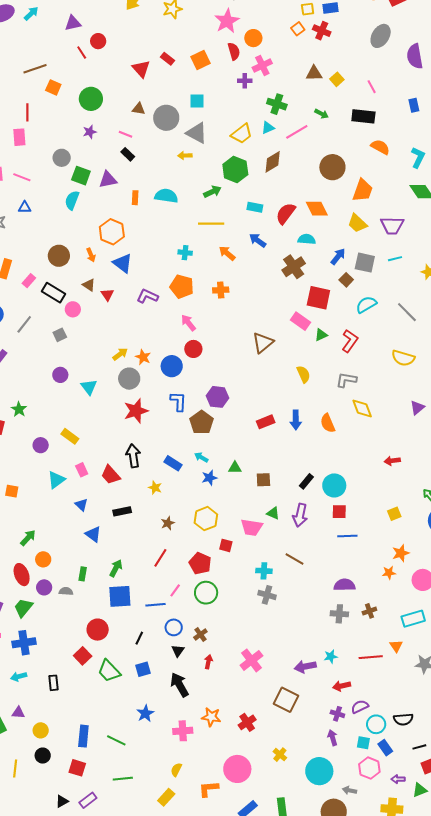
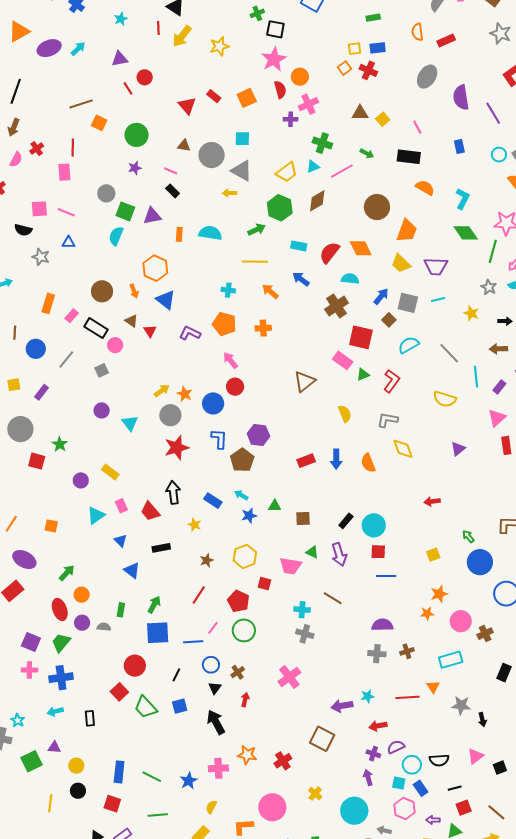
purple arrow: (300, 515) -> (339, 555), turned -30
pink cross: (251, 660) -> (289, 677), moved
blue star: (145, 713) -> (189, 781), moved

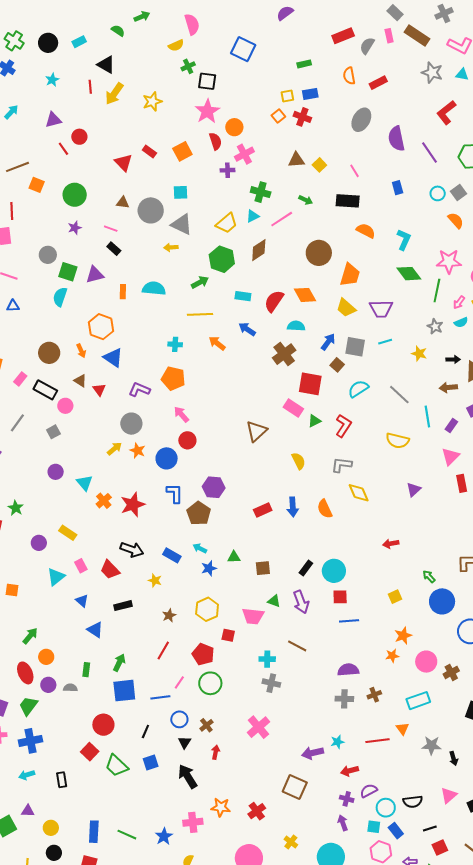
orange cross: (263, 328) -> (104, 501), moved, turned -35
gray circle: (170, 415) -> (131, 424), moved
black arrow: (173, 492) -> (132, 550), turned 120

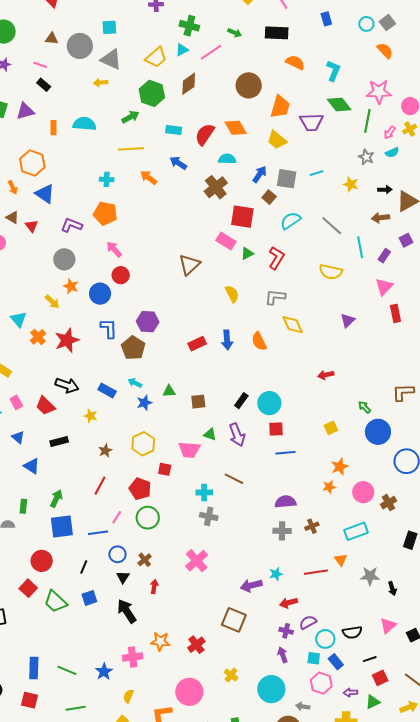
purple trapezoid: (381, 309) -> (311, 122), moved
yellow arrow: (114, 449) -> (52, 302), moved, turned 84

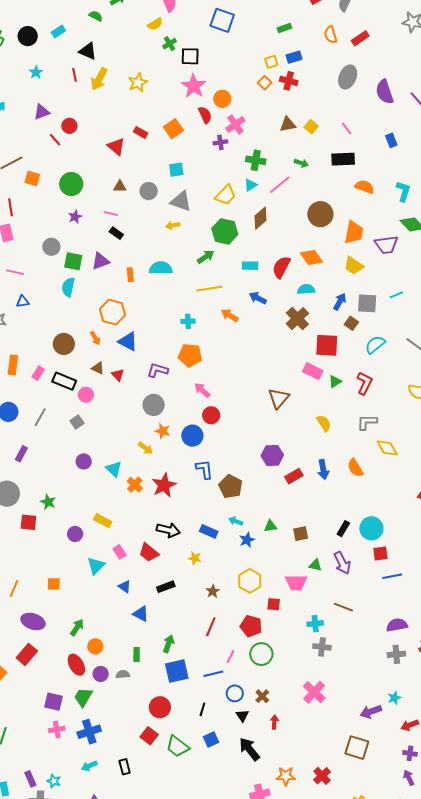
gray circle: (80, 46) -> (149, 191), size x0.7
purple hexagon: (148, 322) -> (272, 455), moved

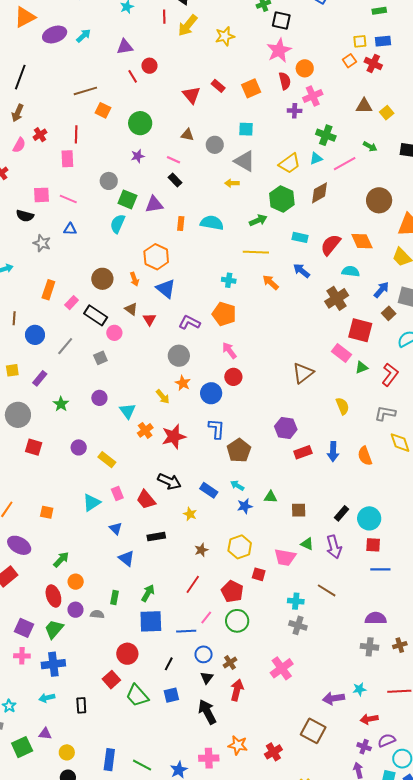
green star: (48, 502) -> (61, 404), moved
purple circle: (75, 534) -> (79, 447), moved
red arrow: (274, 722) -> (237, 690), size x1.5

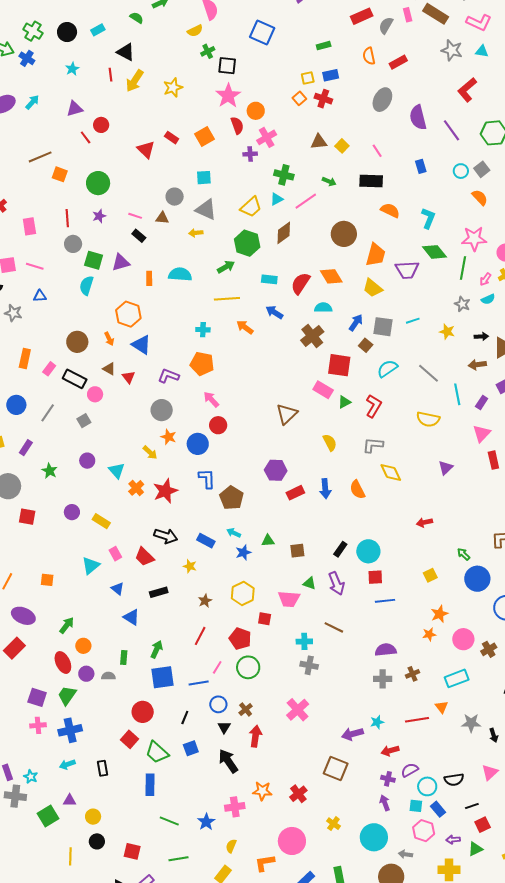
red line: (76, 134) -> (67, 218), moved
brown triangle: (187, 135) -> (162, 218), moved
blue rectangle: (109, 760) -> (150, 785), moved

